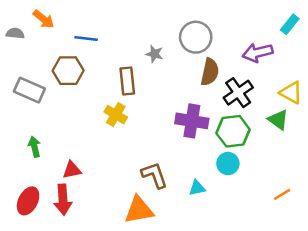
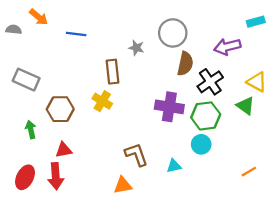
cyan rectangle: (290, 24) -> (256, 22), turned 36
brown hexagon: (68, 71) -> (60, 109), moved
orange triangle: (139, 210) -> (123, 185), size x0.7

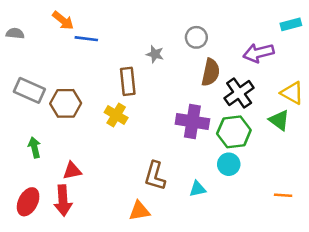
orange arrow: (39, 17) -> (63, 21), moved
gray circle: (173, 33) -> (196, 37), size x0.7
brown hexagon: (60, 109) -> (66, 103), moved
brown L-shape: (136, 155) -> (155, 176), turned -145
orange line: (249, 172) -> (283, 195), turned 35

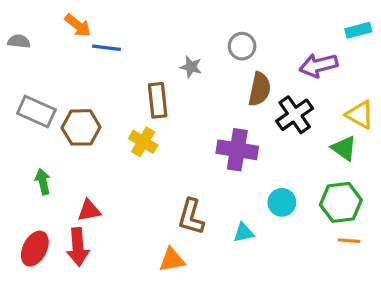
green hexagon: (234, 132) -> (341, 202), moved

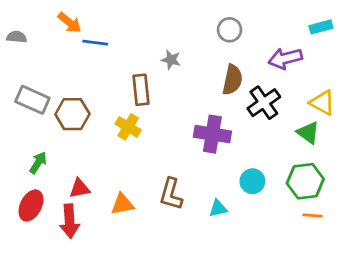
gray circle: (242, 46) -> (230, 30), moved
green arrow: (43, 182) -> (38, 163), turned 45
red ellipse: (35, 249) -> (31, 206), moved
orange triangle: (172, 260) -> (122, 204), moved

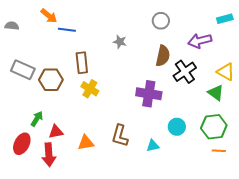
brown rectangle: (141, 90) -> (82, 63), moved
green arrow: (38, 163) -> (37, 119), moved

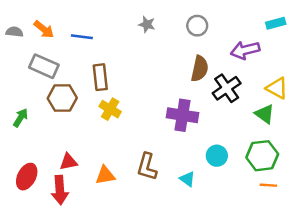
orange arrow: (49, 16) -> (44, 29), moved
gray star: (120, 42) -> (147, 24), moved
gray rectangle: (23, 70) -> (44, 66), moved
green arrow: (37, 119) -> (21, 118), moved
cyan triangle: (153, 146) -> (187, 179), turned 48

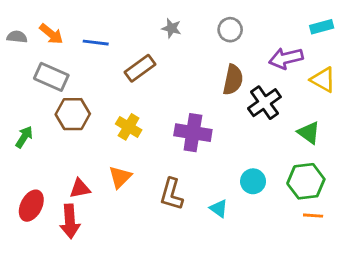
brown rectangle: (100, 77) -> (140, 68), moved, turned 60
yellow triangle: (277, 88) -> (323, 80), moved
purple cross: (182, 115) -> (193, 133), moved
orange triangle: (105, 175) -> (120, 177), moved, turned -35

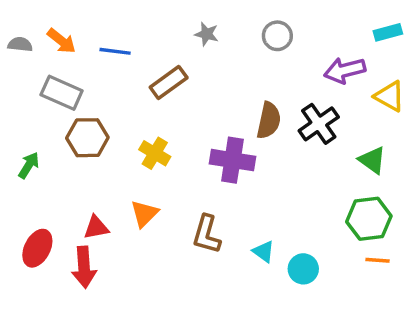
brown semicircle: (233, 80) -> (269, 120), moved
cyan circle: (253, 181) -> (303, 269), moved

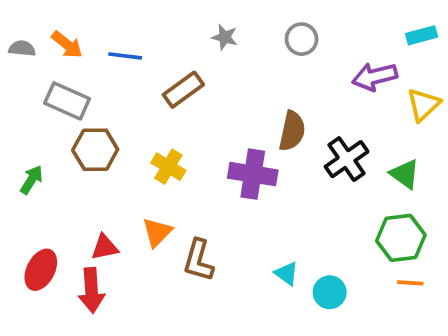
yellow triangle: (390, 96) -> (423, 105), turned 48
black cross: (319, 124) -> (347, 159), moved
brown L-shape: (207, 234) -> (198, 260), moved

